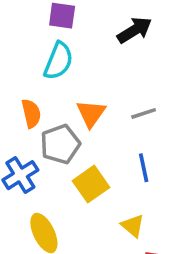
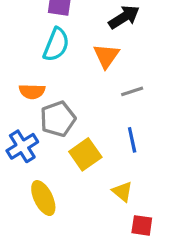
orange semicircle: (31, 113) -> (32, 91), turned 105
orange triangle: (91, 113) -> (106, 56), moved

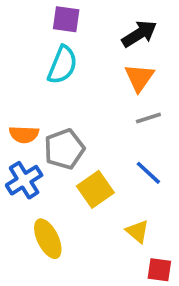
orange triangle: (106, 56) -> (139, 78), moved
orange semicircle: (32, 91) -> (24, 134), moved
blue line: (132, 140) -> (148, 173), turned -35

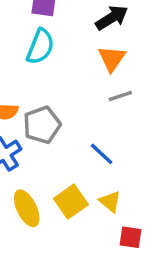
blue line: (148, 173) -> (102, 154), moved
yellow square: (95, 189) -> (71, 202), moved

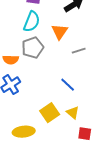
orange triangle: (112, 59) -> (60, 32), moved
gray pentagon: (42, 125) -> (33, 48), moved
yellow ellipse: (27, 208) -> (24, 132), moved, turned -70

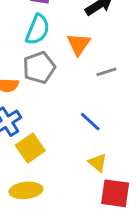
yellow square: (50, 113) -> (30, 148), moved
red square: (85, 134) -> (115, 193), size x1.5

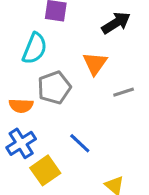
cyan semicircle: (38, 30) -> (35, 48), moved
blue line: (90, 122) -> (80, 143), moved

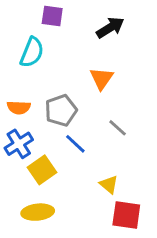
orange triangle: (95, 63) -> (102, 78), moved
gray pentagon: (54, 88) -> (61, 110), moved
gray line: (124, 92) -> (118, 128), moved, turned 60

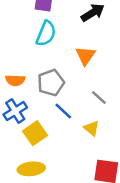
cyan semicircle: (32, 52) -> (46, 34), moved
yellow triangle: (109, 184) -> (92, 128), moved

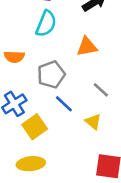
orange triangle: (85, 56) -> (87, 47), turned 45
orange semicircle: (15, 80) -> (14, 57), moved

